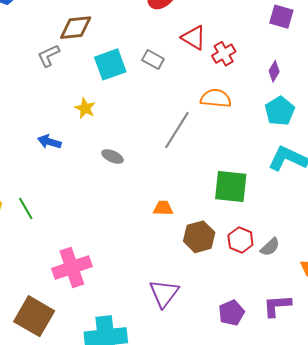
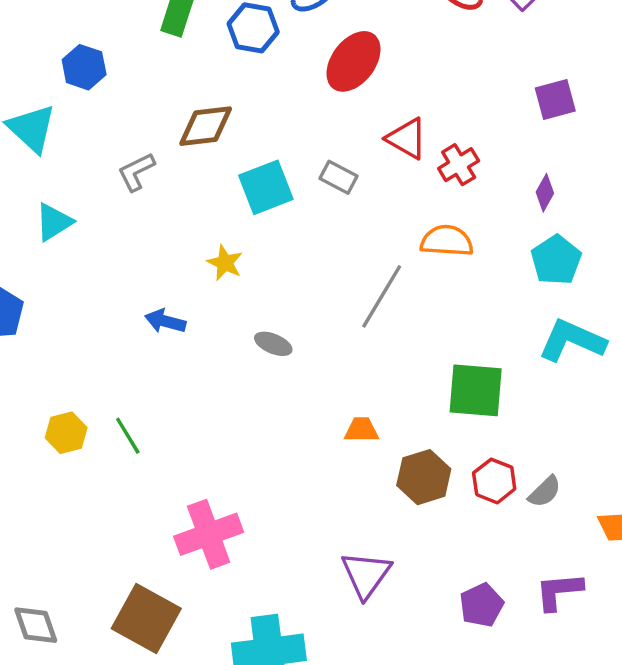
purple square: (281, 17) -> (555, 99), turned -30
gray L-shape: (48, 56) -> (136, 172), moved

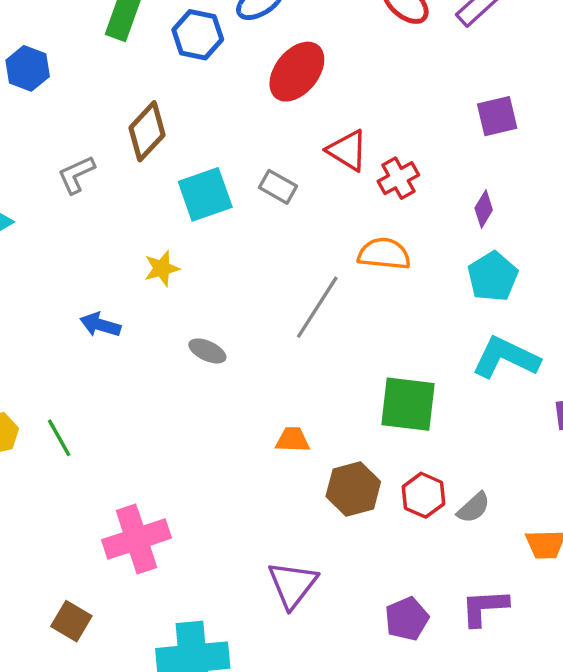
brown diamond: (206, 126) -> (147, 131), turned -42
yellow star: (225, 263) -> (162, 268), turned 30
brown square: (146, 619) -> (71, 621), size x0.6

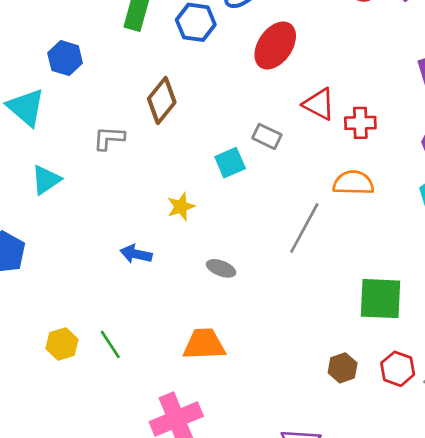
gray L-shape: (76, 175) -> (109, 138), turned 32
red cross: (398, 178) -> (360, 123), turned 32
cyan square: (205, 194) -> (230, 163), moved, size x0.7
orange trapezoid: (293, 440) -> (204, 344), moved, size x1.6
brown hexagon: (353, 489) -> (343, 368), size x0.7

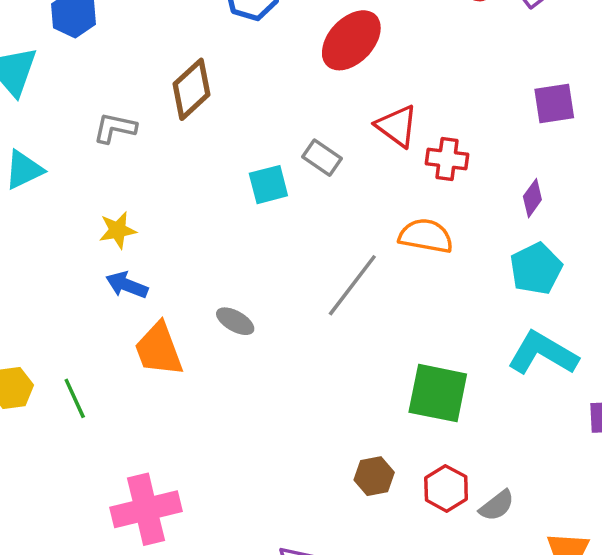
yellow star: (181, 207) -> (118, 230), moved
orange trapezoid: (204, 344) -> (159, 349), moved, turned -117

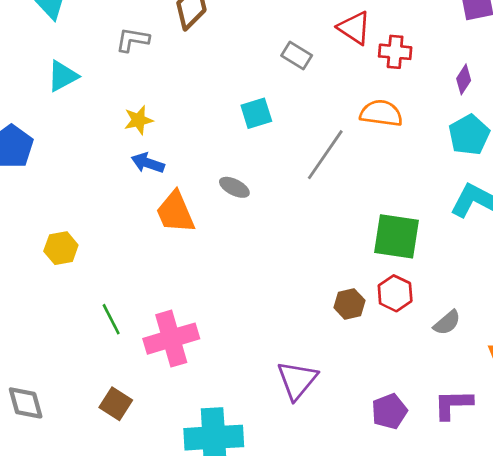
cyan square: (268, 185) -> (256, 113), moved
green line: (75, 398) -> (111, 319), moved
red hexagon: (446, 488) -> (395, 293), moved

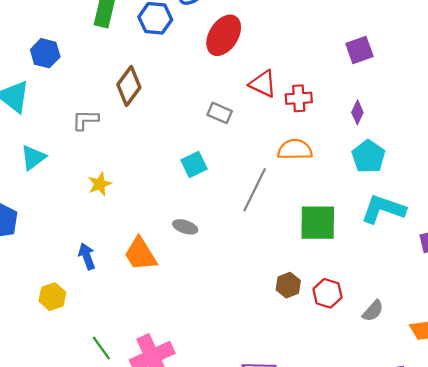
blue arrow: (148, 163) -> (87, 256), moved, turned 60
green square: (396, 236) -> (318, 223), moved
brown hexagon: (349, 304) -> (288, 285), moved

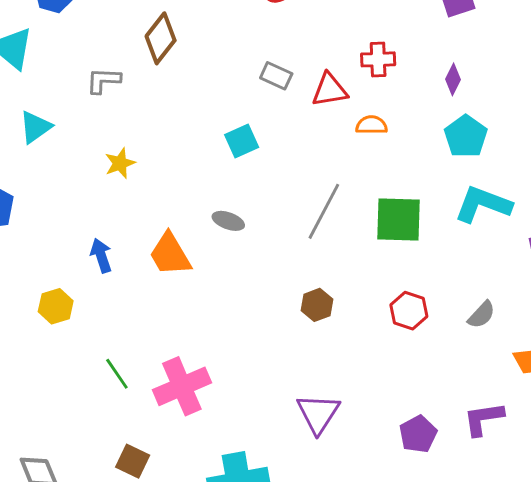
red triangle: (263, 84) -> (330, 90), moved, turned -36
orange semicircle: (295, 150) -> (372, 125), size x0.7
gray line: (255, 190) -> (324, 211), moved
brown hexagon: (288, 285) -> (317, 305), moved
gray semicircle: (373, 311) -> (481, 315), moved

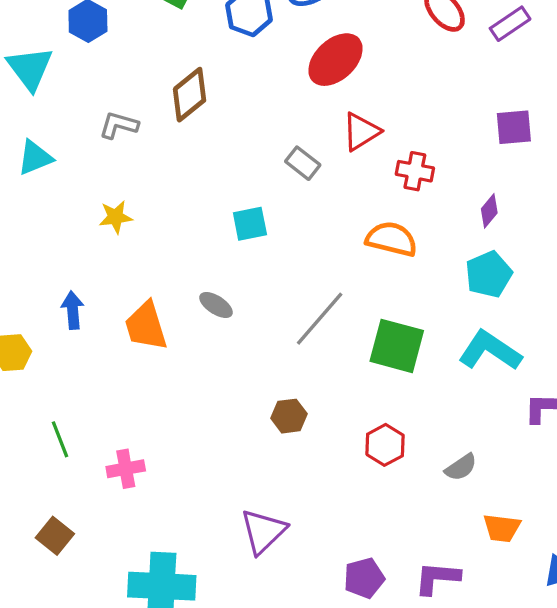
red triangle: (330, 90) -> (361, 132), moved, turned -36
orange semicircle: (372, 125) -> (392, 239), size x1.5
pink cross: (182, 386) -> (126, 469), size x0.6

